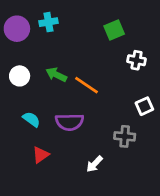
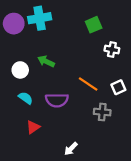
cyan cross: (48, 22) -> (40, 18), size x1.5
white circle: (20, 76) -> (20, 70), moved
orange line: (87, 85) -> (88, 84), moved
white arrow: (94, 164) -> (71, 149), moved

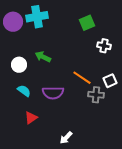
gray cross: (102, 112) -> (96, 95), moved

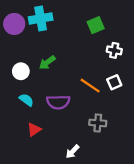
green arrow: (43, 57) -> (47, 62), turned -63
white square: (110, 81) -> (114, 82), moved
gray cross: (96, 95) -> (98, 123), moved

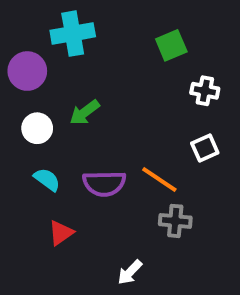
purple circle: (14, 24) -> (27, 71), moved
orange line: (90, 86) -> (159, 180), moved

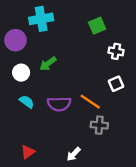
red triangle: (61, 233) -> (28, 152), moved

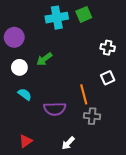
cyan cross: (41, 19) -> (57, 18), moved
green square: (97, 26) -> (84, 14), moved
orange line: (90, 102) -> (84, 94), turned 42
purple semicircle: (59, 104) -> (55, 109), moved

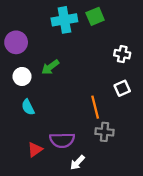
cyan semicircle: (25, 94) -> (28, 107), turned -152
purple semicircle: (55, 109) -> (62, 140), moved
red triangle: (26, 141) -> (35, 150), moved

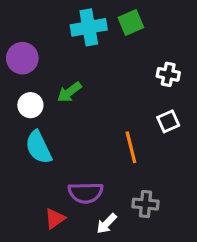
cyan semicircle: (28, 107) -> (39, 147), size x1.5
gray cross: (105, 132) -> (146, 204), moved
red triangle: (35, 150) -> (55, 219), moved

